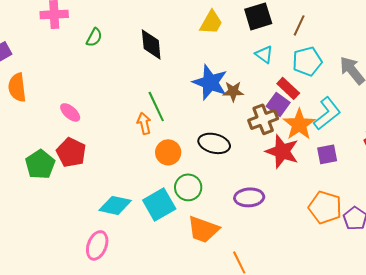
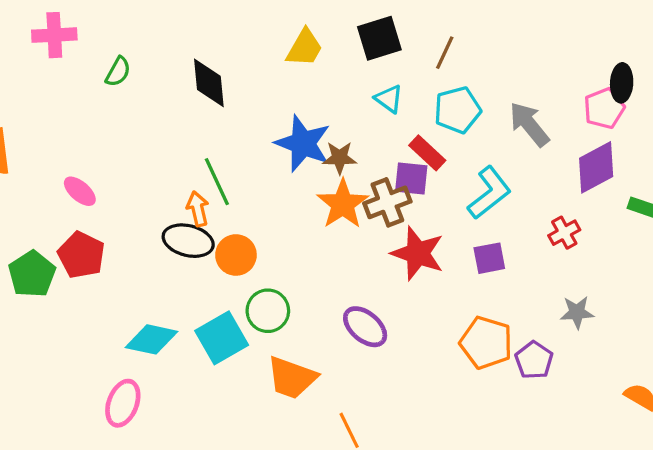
purple square: (278, 104) -> (411, 178), turned -30
orange star: (299, 124) -> (343, 204), moved
black ellipse: (214, 143) -> (188, 241), moved
purple ellipse: (249, 197) -> (365, 327), turned 44

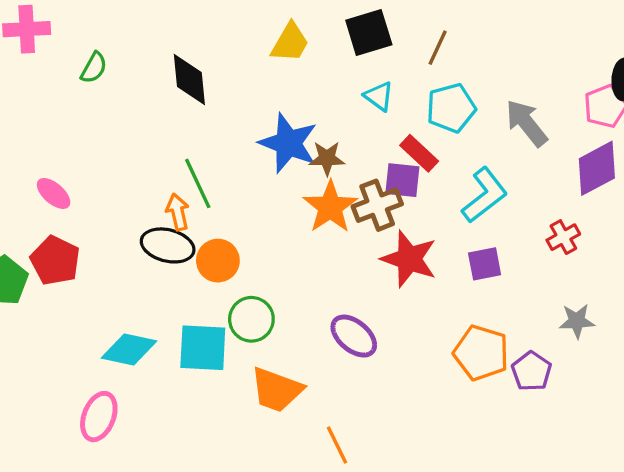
cyan square: (222, 338) -> (203, 348), turned 33

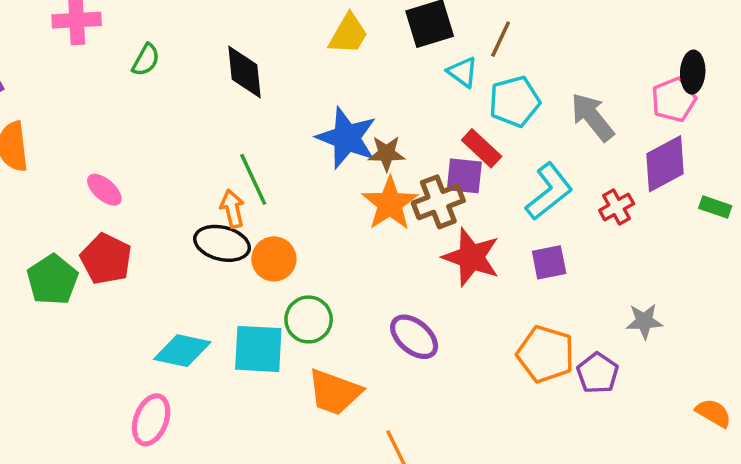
cyan triangle: (379, 96) -> (463, 72), moved
red cross: (563, 237) -> (617, 207), moved

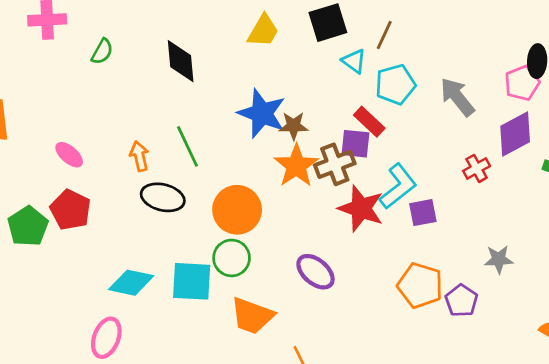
cyan L-shape: (549, 191) -> (398, 186), moved
orange arrow: (232, 209) -> (139, 156), moved
orange circle: (274, 259) -> (237, 210), moved, size x1.4

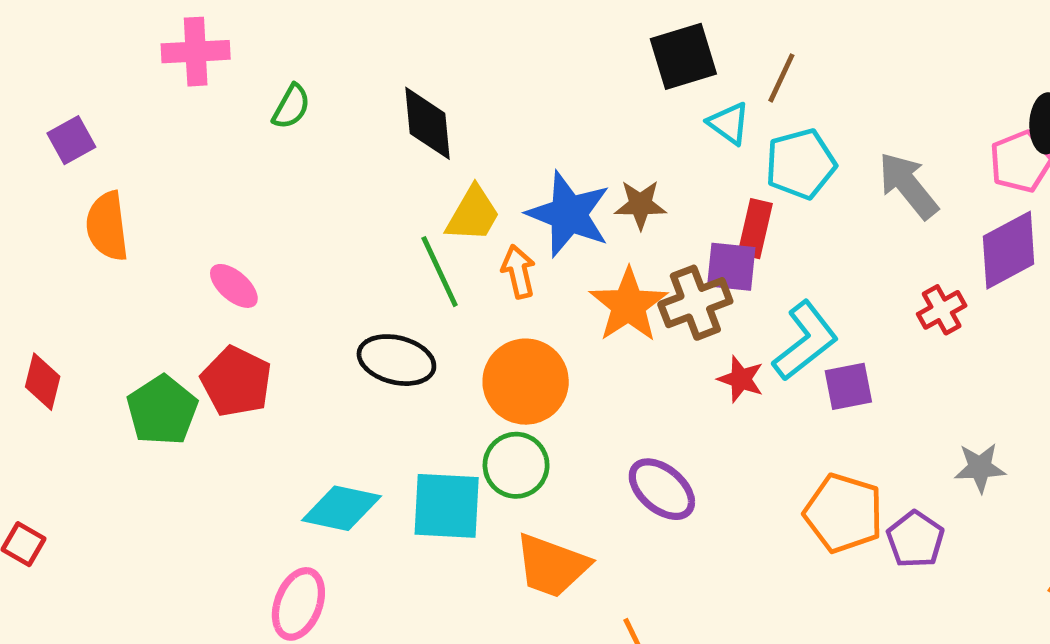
yellow trapezoid: (263, 31) -> (473, 214), moved
red rectangle: (369, 122) -> (755, 229), turned 60
brown star: (293, 126) -> (640, 205), moved
orange arrow: (139, 156) -> (518, 272), moved
red star: (361, 208) -> (741, 379), size x0.6

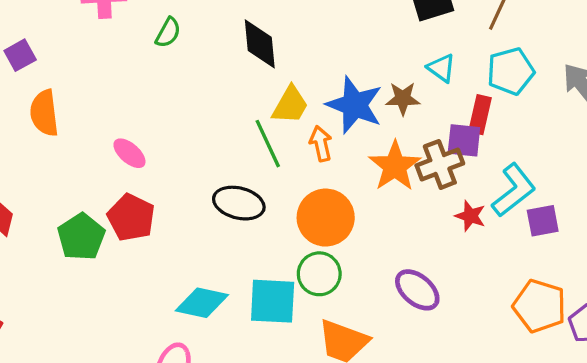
cyan triangle: (729, 123) -> (441, 68), moved

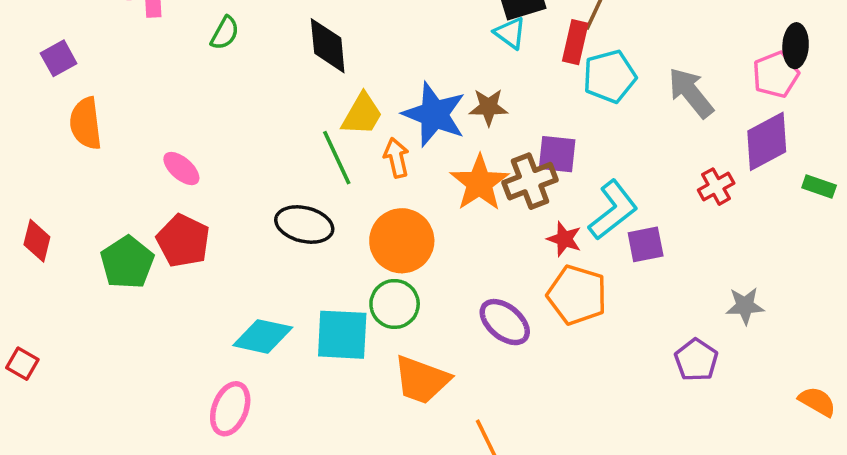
cyan triangle: (441, 68) -> (510, 33), moved
red rectangle: (480, 115) -> (575, 42), moved
orange pentagon: (540, 306) -> (577, 295), moved

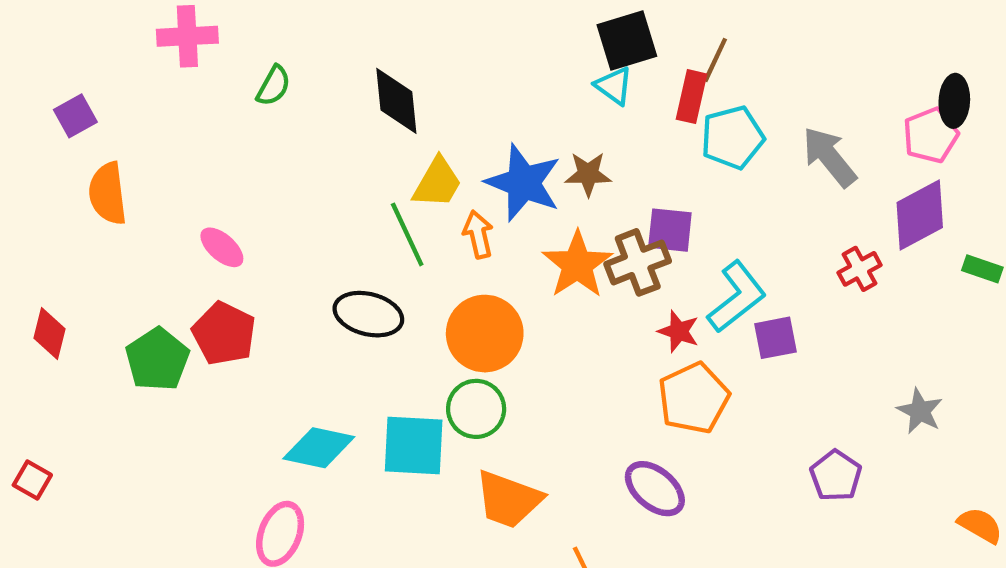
orange pentagon: (577, 295) -> (694, 398), turned 30
gray star: (745, 306) -> (920, 411), moved, turned 30
purple ellipse: (505, 322) -> (655, 489), moved

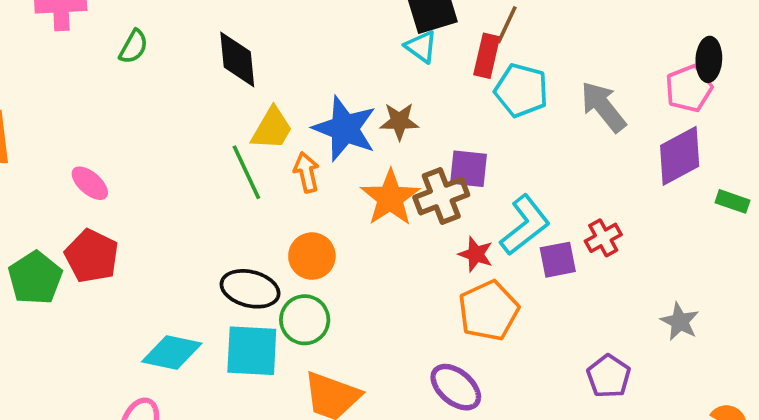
cyan pentagon: (732, 137) -> (521, 90), turned 30
red cross: (860, 269) -> (603, 238), moved
black ellipse: (368, 314) -> (250, 289), moved
orange circle: (485, 334) -> (312, 256), size x0.7

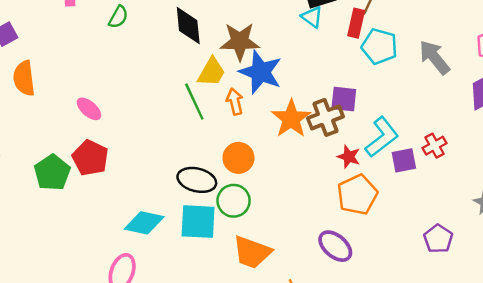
brown star: (399, 121) -> (240, 41), moved, size x1.5

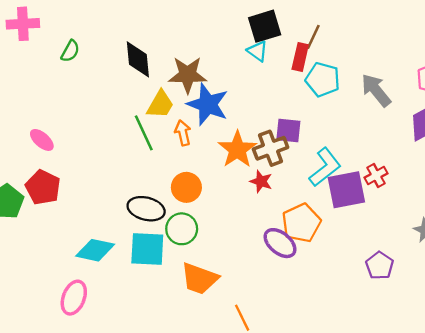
red star: (349, 157) -> (261, 181), moved
purple square: (404, 160) -> (346, 190), size x1.6
purple ellipse: (335, 246) -> (280, 243), moved

